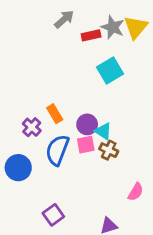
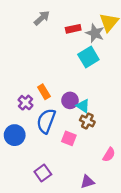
gray arrow: (64, 19) -> (42, 18), moved
gray star: (113, 27) -> (95, 33), moved
pink square: (86, 145) -> (69, 138), moved, turned 32

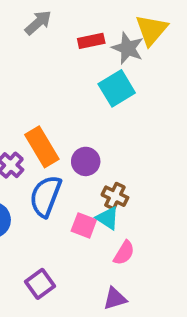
orange rectangle: (44, 92) -> (42, 147), size x1.5
cyan triangle: (83, 106) -> (108, 218), moved
pink semicircle: (109, 155) -> (124, 253), moved

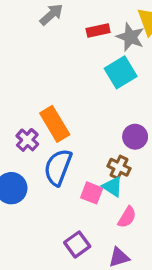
purple circle: (86, 161) -> (135, 137), moved
purple square: (40, 284) -> (77, 244), moved

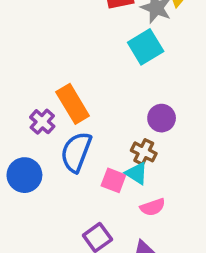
pink semicircle: (127, 217) -> (153, 207), turned 40

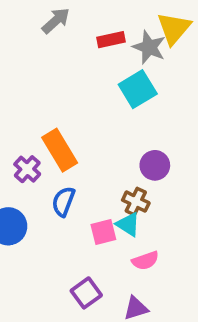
blue semicircle: (76, 152) -> (63, 202), size x0.7
pink square: (113, 180) -> (103, 232), turned -35

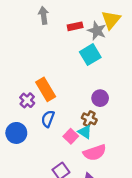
gray arrow: (56, 21) -> (44, 15), turned -56
pink square: (103, 232) -> (71, 136), turned -32
pink semicircle: (145, 261) -> (95, 153), size x1.5

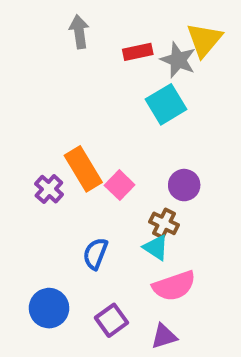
blue semicircle: (48, 119) -> (95, 254), moved
blue circle: (16, 133) -> (49, 308), moved
pink square: (71, 136) -> (120, 185), moved

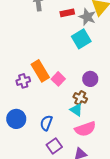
purple cross: (49, 189) -> (23, 81), turned 32
blue semicircle: (95, 254) -> (46, 123), moved
blue circle: (49, 308) -> (16, 119), moved

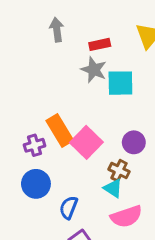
gray star: (87, 17) -> (94, 70), moved
cyan square: (81, 39) -> (120, 83), turned 30
pink square: (58, 79) -> (86, 142), size x1.5
blue circle: (16, 119) -> (36, 184), moved

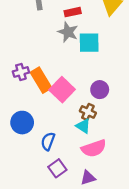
purple cross: (34, 145) -> (21, 72), moved

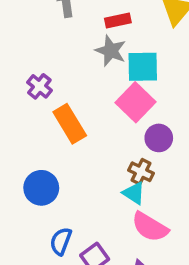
purple cross: (21, 72) -> (39, 86), moved, turned -35
pink square: (62, 90) -> (136, 102), moved
blue semicircle: (48, 141) -> (61, 241), moved
pink semicircle: (94, 148) -> (150, 227), turned 50

